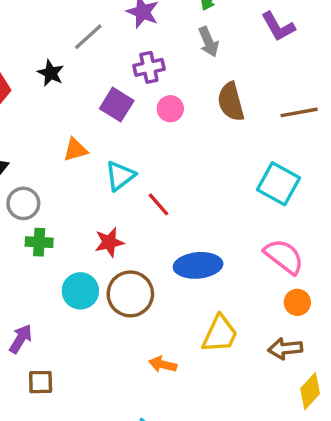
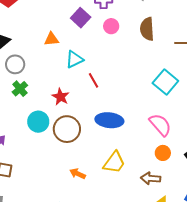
green cross: (39, 242) -> (20, 89), turned 35
red star: (109, 242) -> (61, 97), turned 30

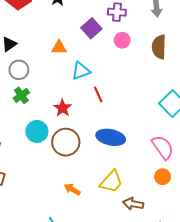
brown arrow: (151, 178) -> (133, 204), moved

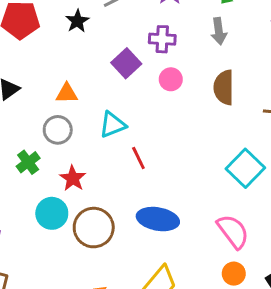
orange triangle: (59, 48) -> (67, 93), moved
gray circle: (19, 70) -> (58, 130), moved
red star: (63, 108) -> (73, 178), moved

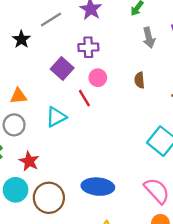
gray arrow: (219, 31) -> (149, 38), moved
brown semicircle: (224, 87) -> (139, 80), size x0.6
red line: (138, 158) -> (84, 98), moved

